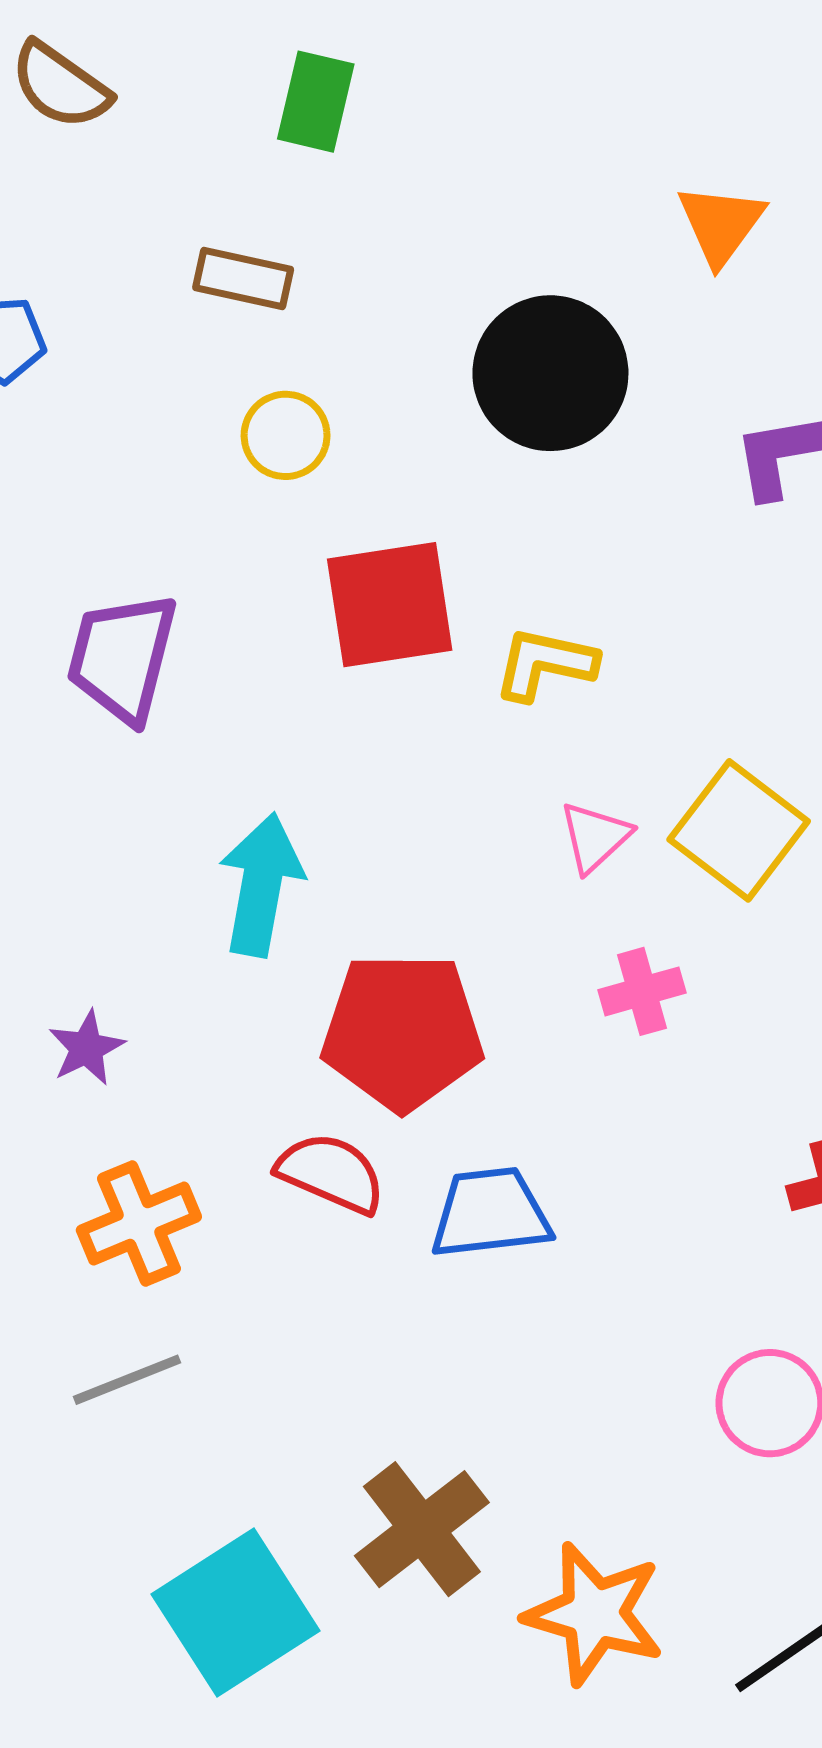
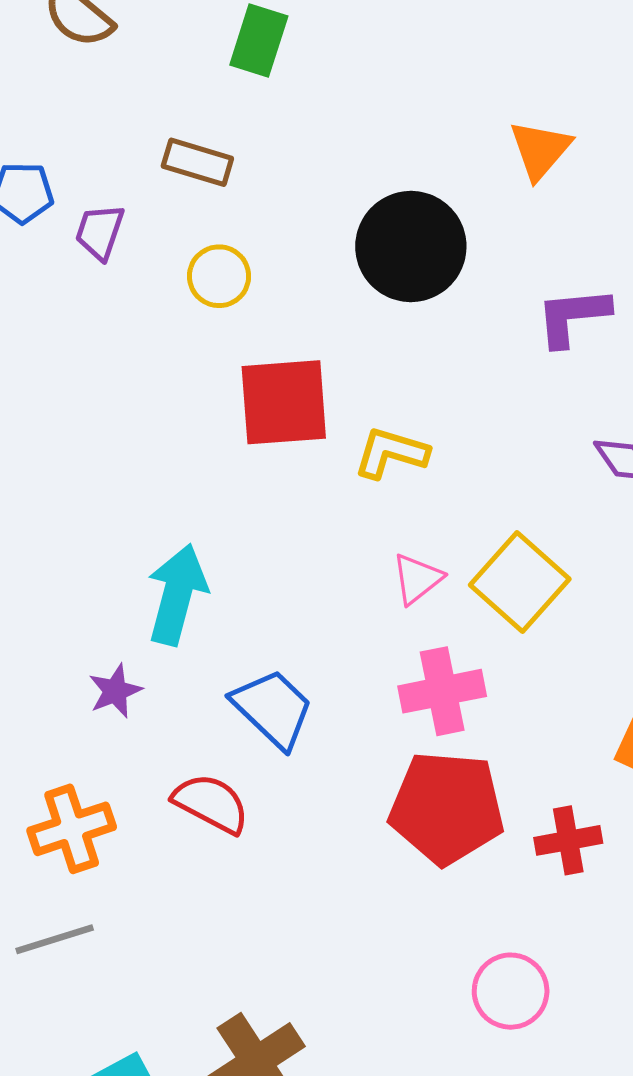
purple trapezoid: (122, 657) -> (100, 232), moved, size x0.6
pink cross: (642, 991) -> (442, 691), size x1.4
red pentagon: (402, 1032) -> (447, 808), moved
purple star: (87, 1048) -> (115, 691), moved
blue trapezoid: (490, 1213) -> (273, 709), moved, turned 46

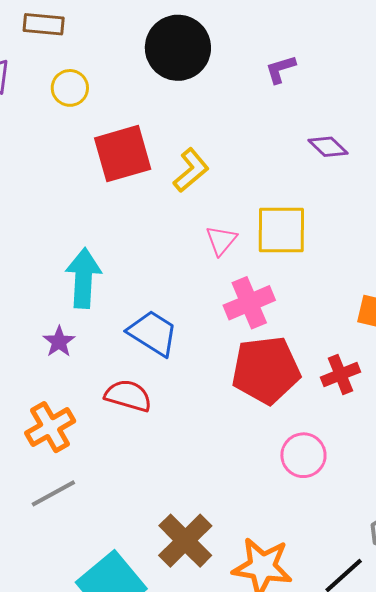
purple L-shape: (573, 316) -> (280, 69), size x0.7
yellow L-shape: (391, 453) -> (191, 170), turned 135
yellow square: (520, 582) -> (281, 230), turned -30
pink circle: (511, 991) -> (303, 455), moved

